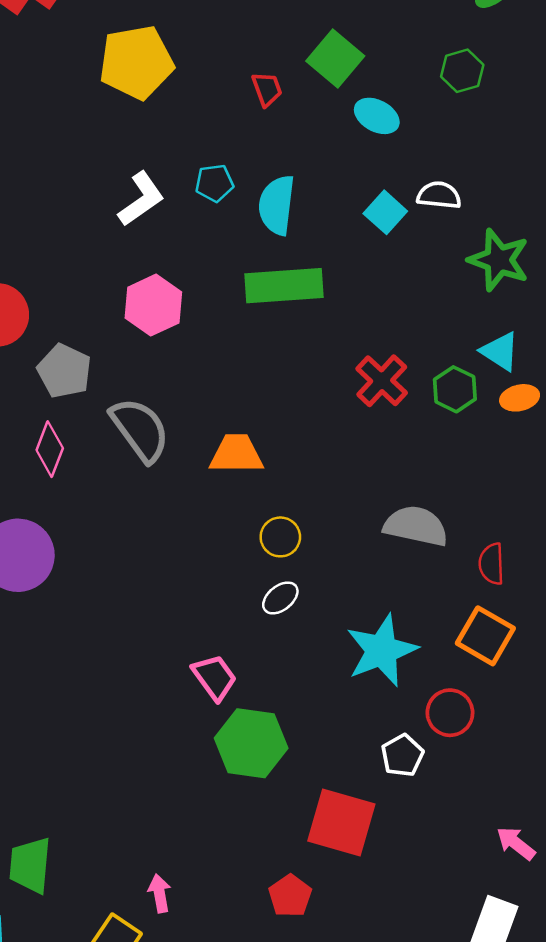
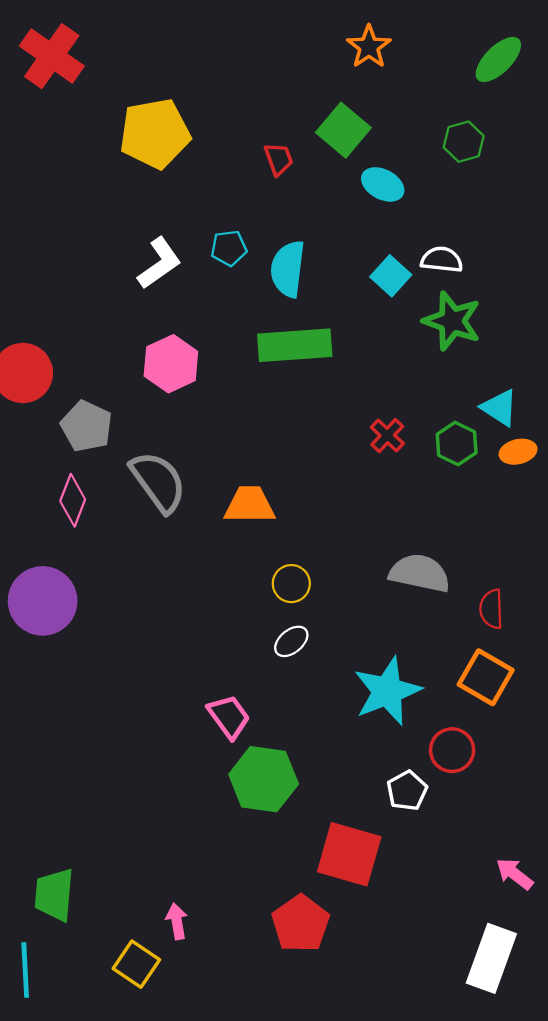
green star: (499, 260) -> (452, 321), moved
red cross: (382, 381) -> (387, 435), size x0.7
red pentagon: (290, 896) -> (301, 924), size x1.4

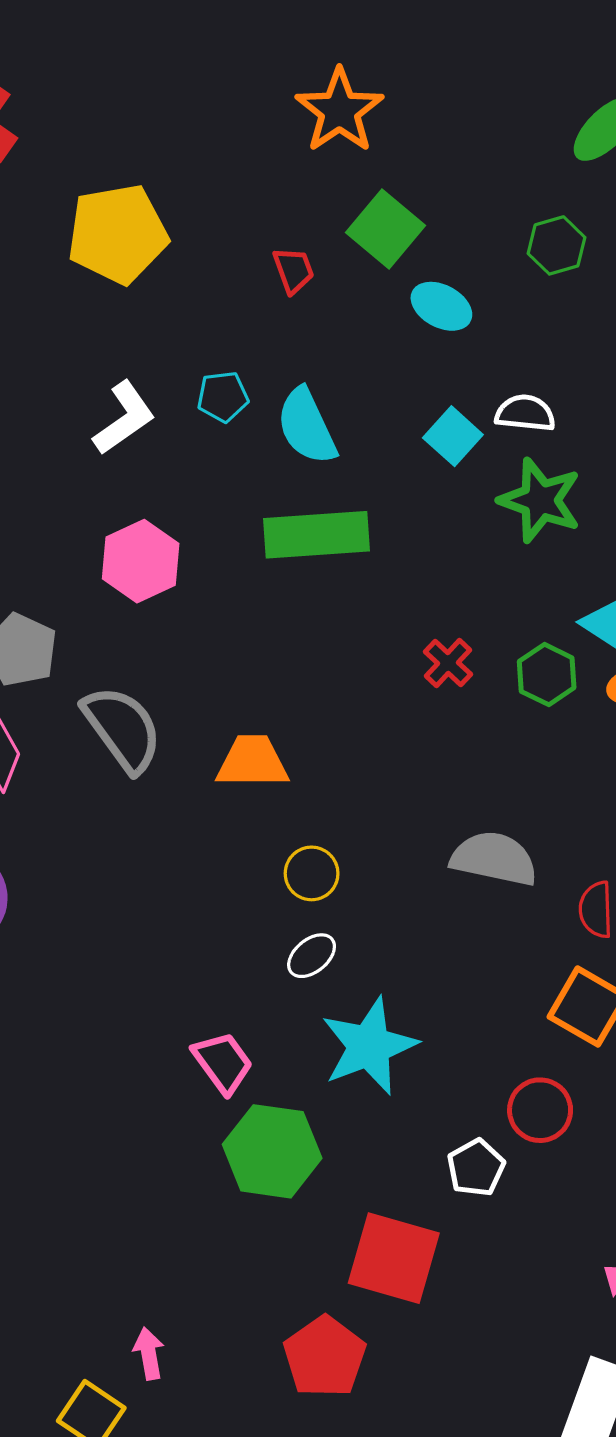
orange star: (369, 47) -> (339, 111), moved, size x1.4
cyan semicircle: (288, 269) -> (307, 426), turned -32
cyan star: (387, 691) -> (369, 1046), moved

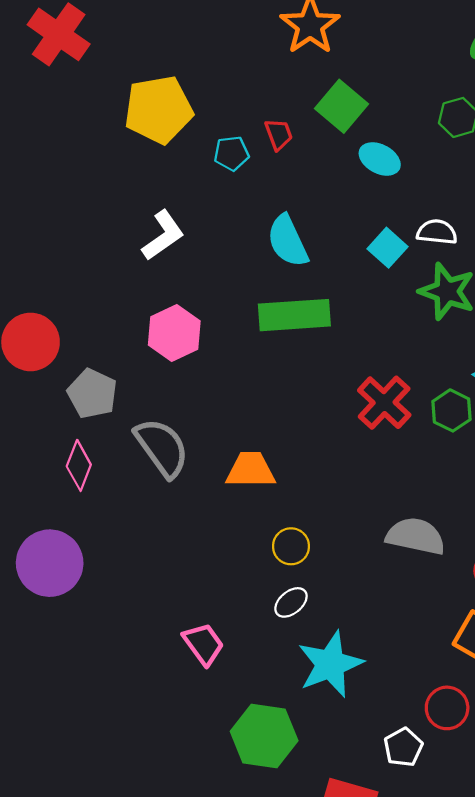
cyan pentagon: (223, 397) -> (231, 153), moved
red cross: (448, 663) -> (384, 403), size x1.6
pink trapezoid: (223, 1063) -> (203, 644), moved

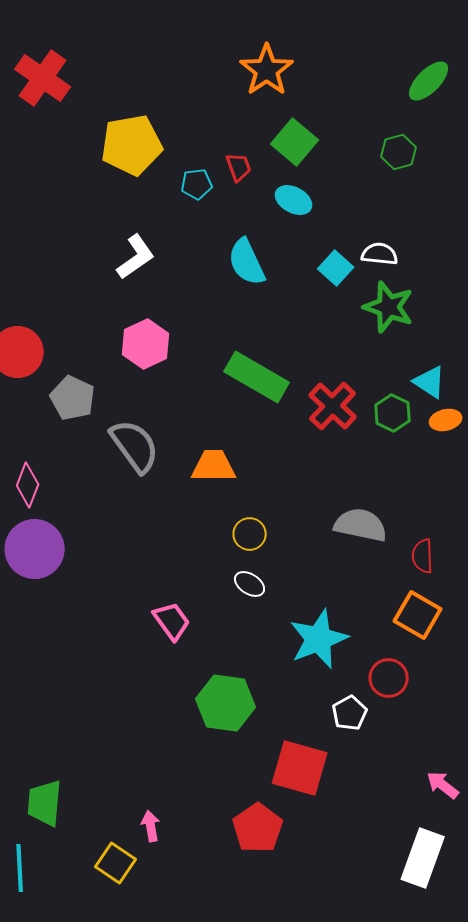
cyan ellipse: (380, 159) -> (294, 200), moved
green rectangle: (294, 315) -> (257, 377), moved, turned 34
pink diamond: (79, 465) -> (28, 485), moved
white ellipse: (291, 602) -> (250, 584), turned 72
cyan star: (330, 664) -> (319, 639), moved

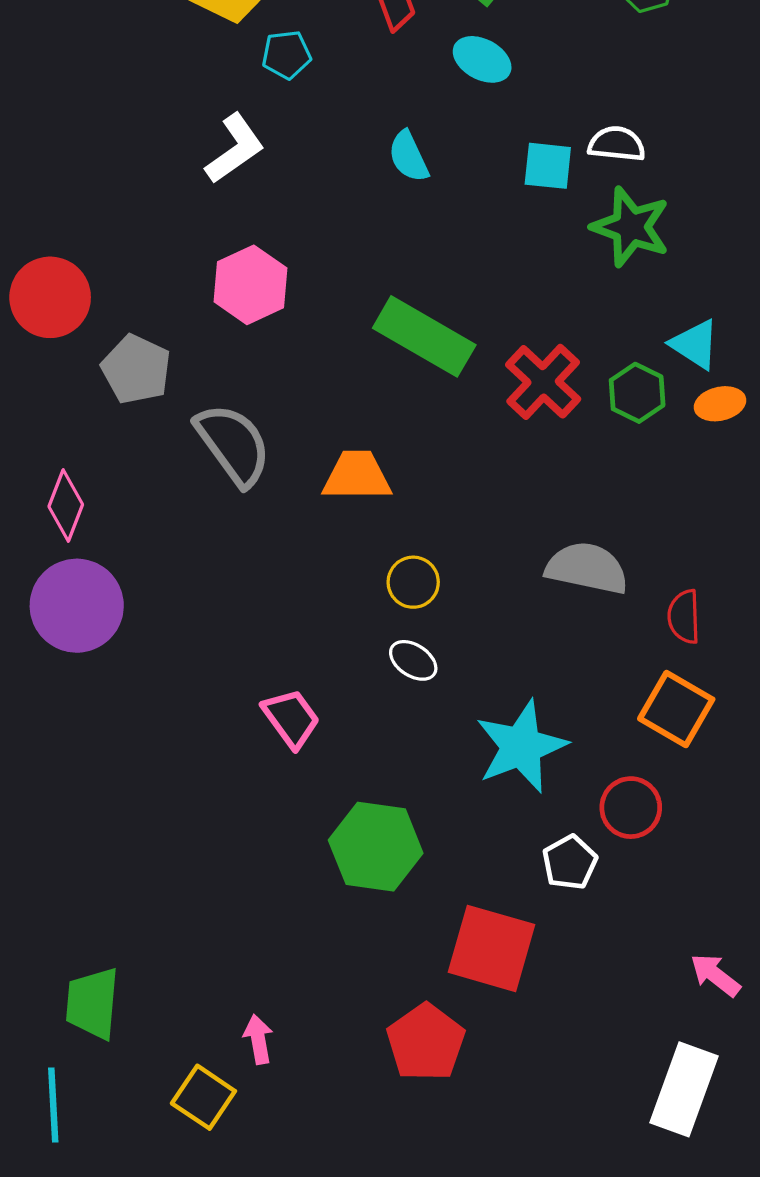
cyan pentagon: (197, 184) -> (286, 55), moved
cyan semicircle: (247, 262) -> (409, 156), size x0.7
cyan square: (336, 268) -> (548, 166), turned -36

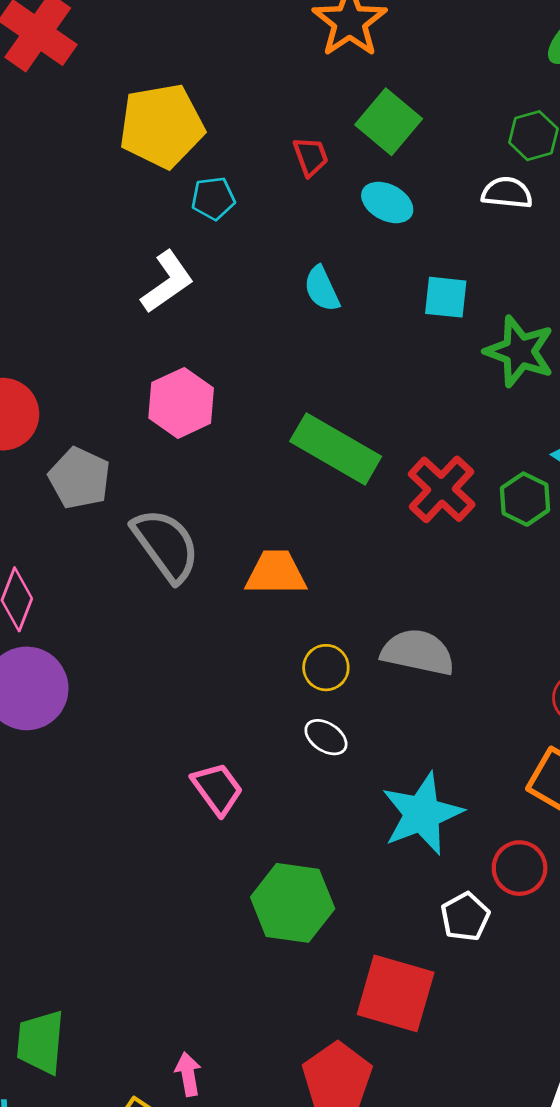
white semicircle: (617, 144) -> (507, 193), moved
gray semicircle: (587, 568) -> (418, 652), moved

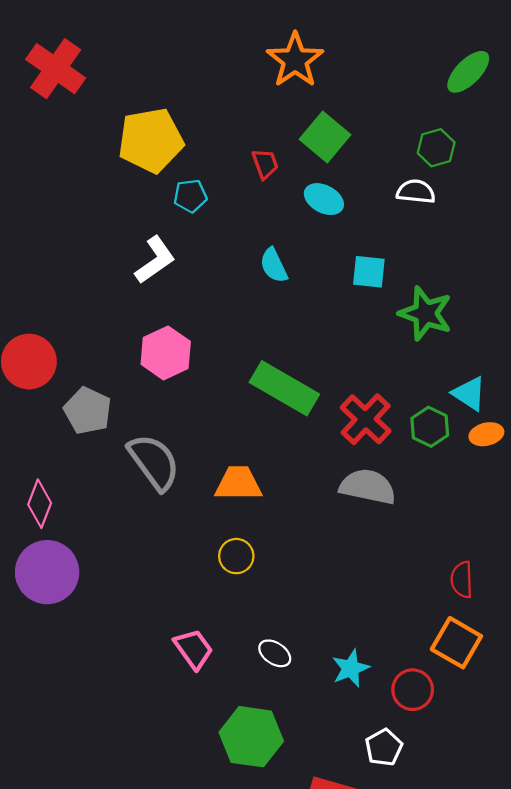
gray semicircle: (418, 652) -> (368, 487), moved
yellow circle: (326, 668) -> (236, 556), moved
white ellipse: (326, 737) -> (275, 653), moved
cyan star: (422, 814) -> (351, 668), size x0.6
red circle: (520, 868) -> (413, 690), moved

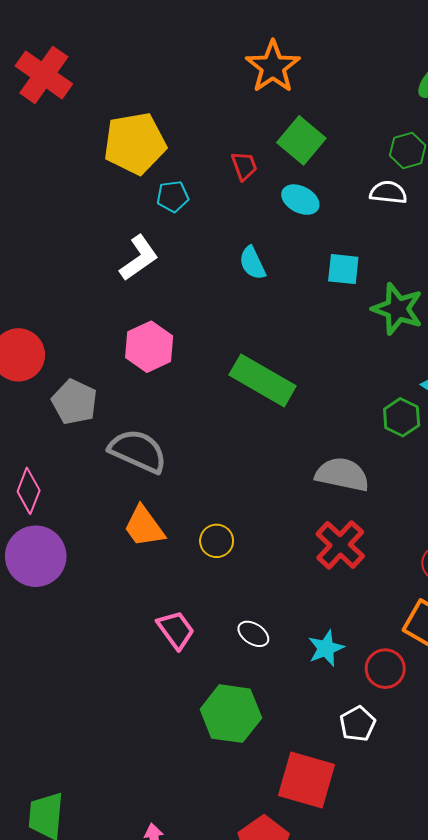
red cross: (366, 419) -> (340, 545), moved
gray semicircle: (154, 462) -> (138, 451), turned -30
orange trapezoid: (238, 483) -> (144, 527), moved, turned -126

